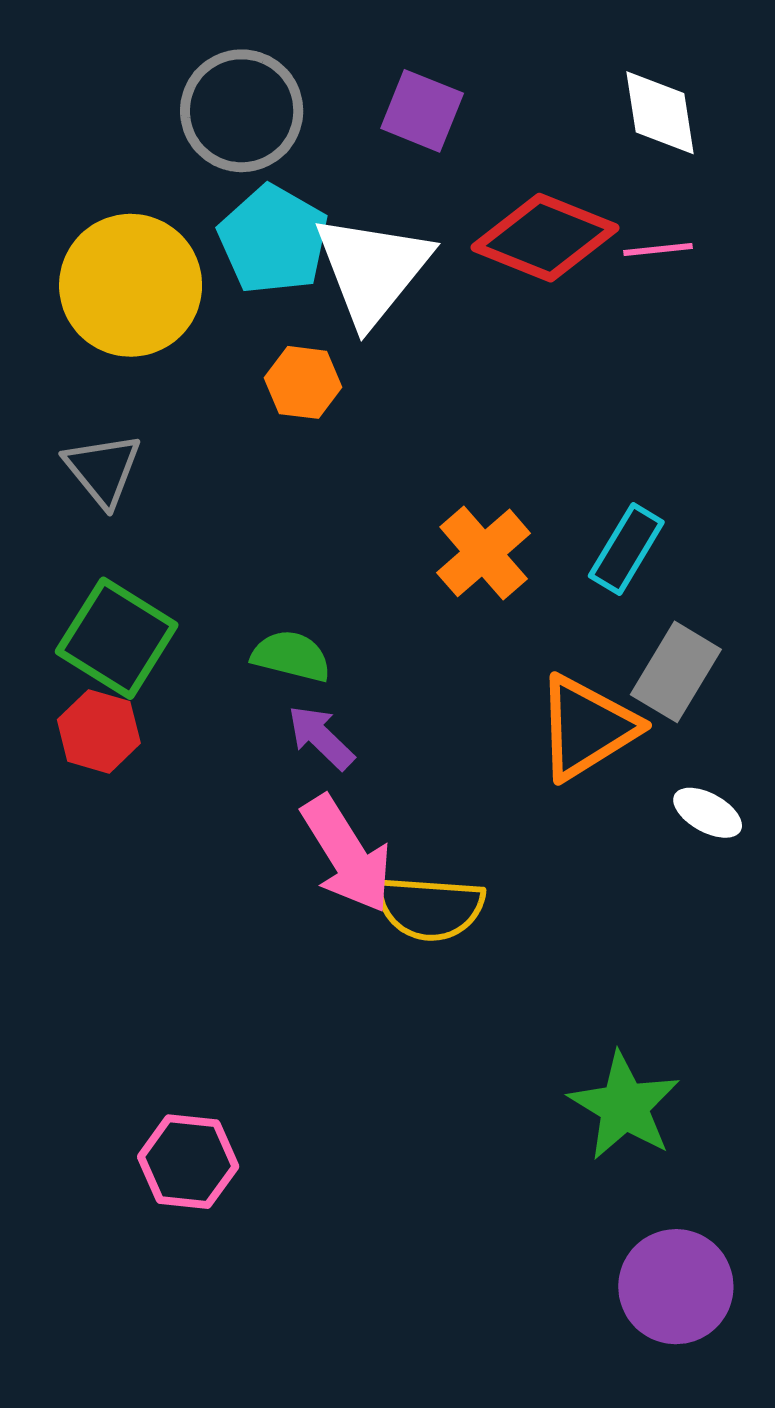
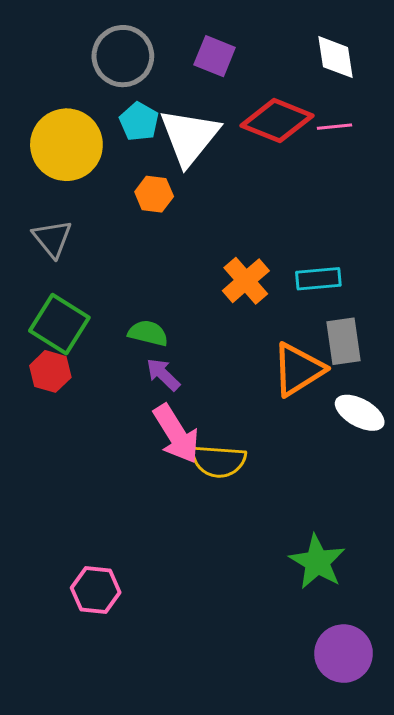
cyan pentagon: (273, 240) -> (139, 122), size x0.7
cyan rectangle: (626, 549) -> (318, 279), turned 54
gray rectangle: (676, 672) -> (344, 341), turned -39
white ellipse: (708, 813) -> (360, 413), size x1.4

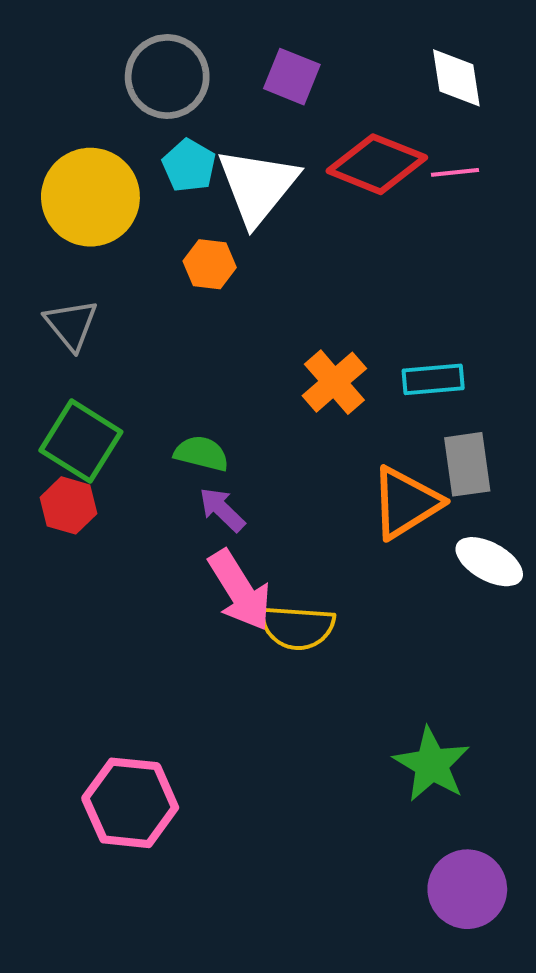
pink hexagon: (96, 590) -> (130, 803), size x1.4

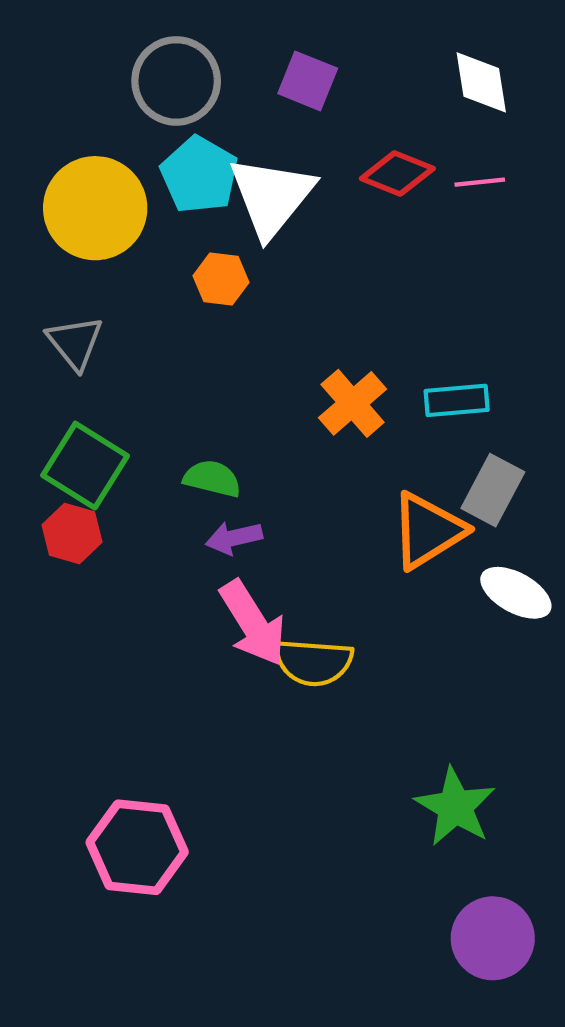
red diamond: (377, 164) -> (397, 173), size x0.7
cyan pentagon: (189, 166) -> (199, 175), size x1.4
gray rectangle: (467, 464) -> (493, 490), turned 36
purple arrow: (222, 510) -> (234, 538), turned -57

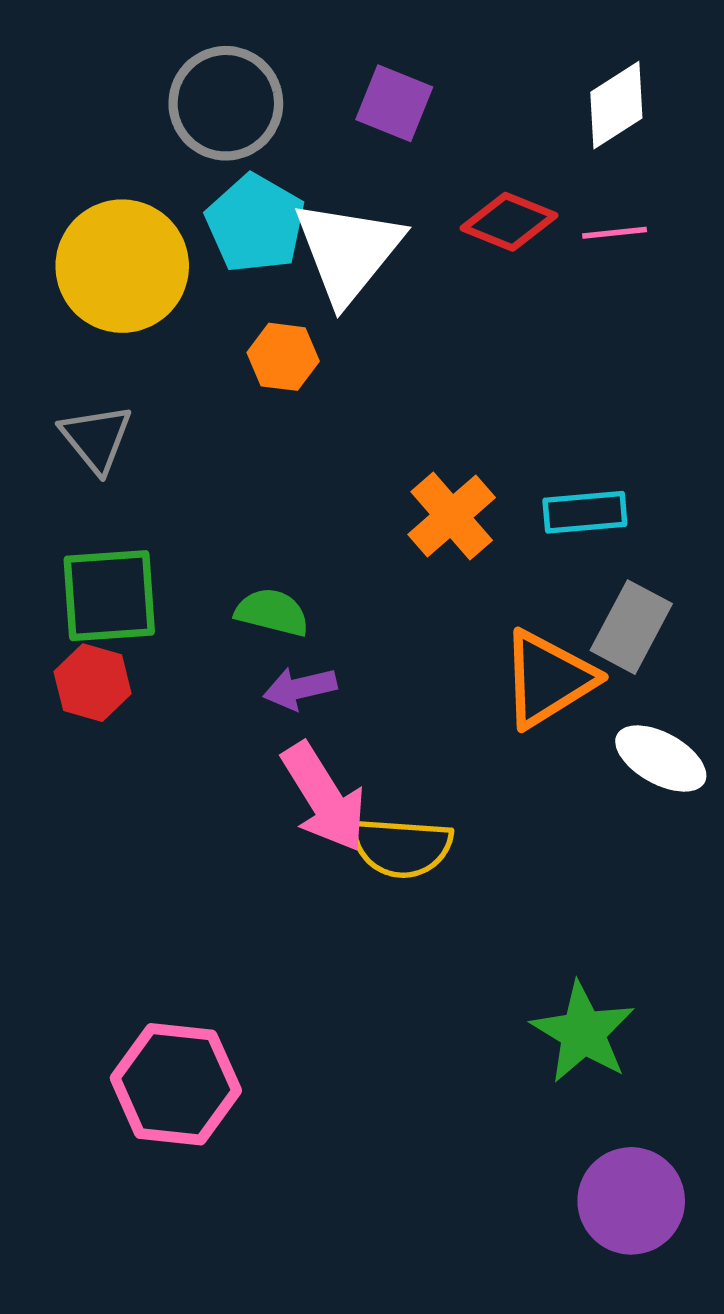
white diamond: (481, 82) -> (616, 105), turned 66
green square: (85, 466) -> (109, 596), turned -36

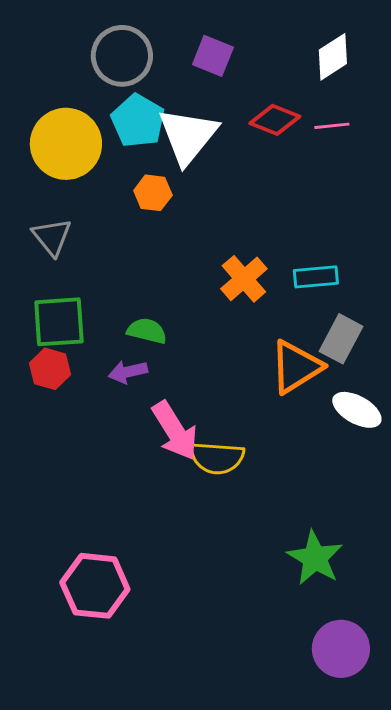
purple arrow: (300, 688) -> (128, 372), moved

